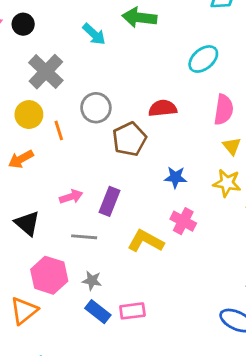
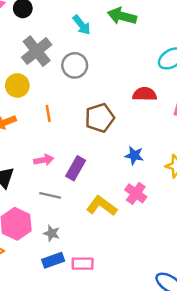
gray circle: (96, 108) -> (75, 65), moved
red semicircle: (163, 108) -> (145, 94), moved
orange line: (59, 130) -> (48, 113), moved
blue rectangle: (98, 312) -> (53, 260), turned -65

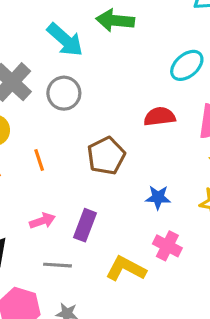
cyan arrow: (82, 25) -> (65, 40), size x1.4

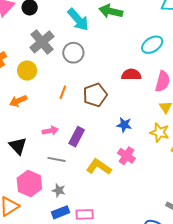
orange line: (39, 160) -> (63, 92), moved, turned 32

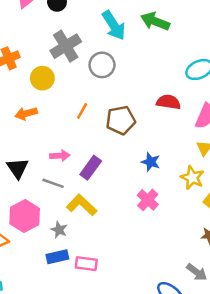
gray line: (56, 159) -> (53, 183), moved
yellow L-shape: (99, 167) -> (82, 205), moved

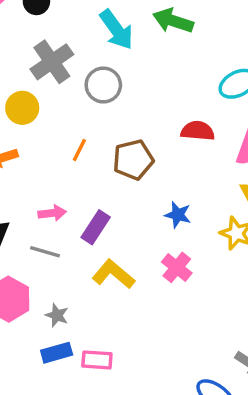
yellow L-shape: (82, 205) -> (113, 274), moved

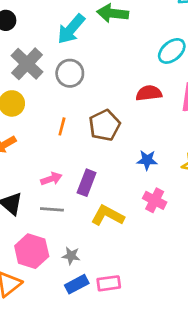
cyan arrow: (117, 30) -> (71, 29), turned 88

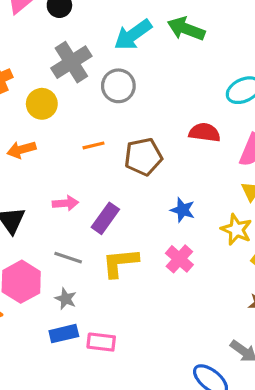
orange line: (62, 126) -> (93, 145), turned 48
gray line: (52, 209) -> (68, 258), moved
yellow L-shape: (108, 215) -> (120, 263), turned -48

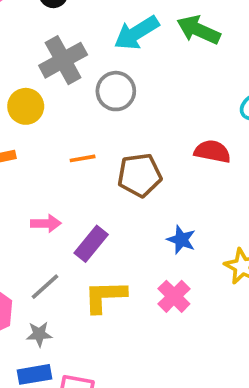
gray line: (68, 258) -> (45, 287), turned -64
gray star: (66, 299) -> (39, 334), turned -30

